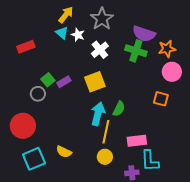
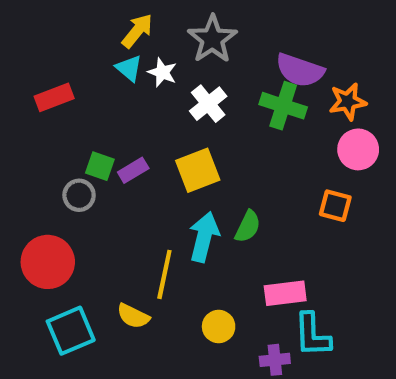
green square: (48, 80) -> (100, 166), turned -32
yellow line: (106, 132) -> (164, 274), moved

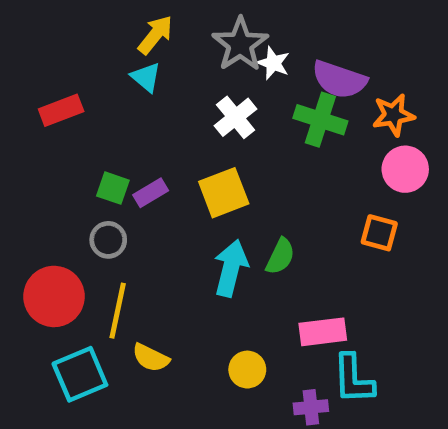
white star: (162, 72) -> (273, 63), moved
gray circle: (79, 195) -> (108, 240), moved
yellow line: (164, 274) -> (118, 311), moved

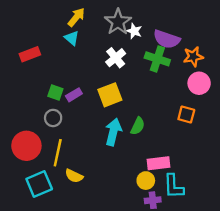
yellow circle: (247, 370) -> (146, 181), moved

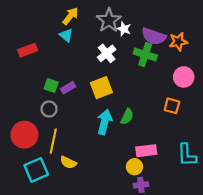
orange star: (193, 57) -> (178, 42), moved
cyan L-shape: (174, 186) -> (187, 155), moved

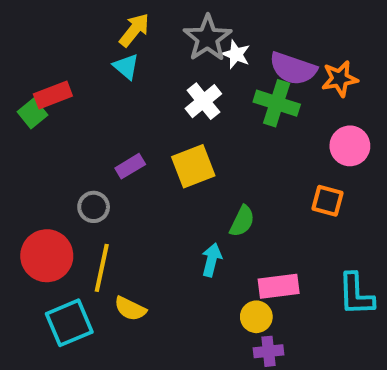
green square: (51, 85) -> (33, 113), moved, turned 32
cyan arrow: (105, 122) -> (212, 260), moved, size x0.7

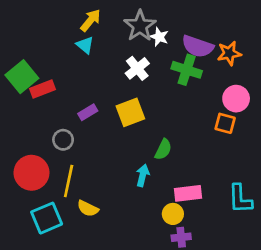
red rectangle: (53, 95) -> (42, 89), moved
green square: (33, 113) -> (22, 77), size x1.6
orange square: (328, 201) -> (225, 123), moved

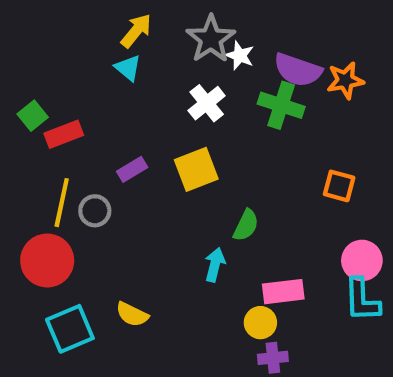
green square: (22, 77) -> (33, 116), size x0.6
pink circle: (236, 99) -> (362, 260), moved
yellow line: (69, 181) -> (62, 203), moved

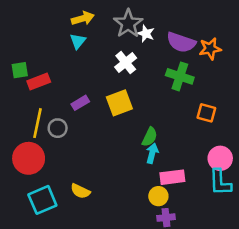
yellow arrow: (136, 31) -> (83, 18), turned 35
cyan triangle: (128, 68) -> (78, 41), turned 30
green cross: (281, 105) -> (180, 76), moved
green square: (33, 116) -> (20, 70), turned 30
cyan arrow: (215, 265) -> (152, 153), moved

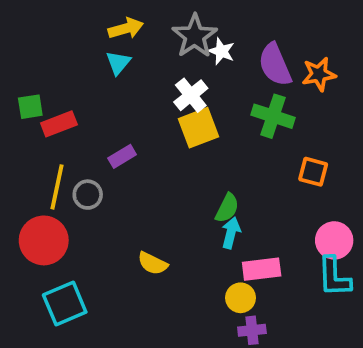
purple semicircle: (181, 42) -> (275, 65), turned 48
yellow square: (119, 103) -> (198, 128), moved
yellow semicircle: (80, 191) -> (153, 263), moved

